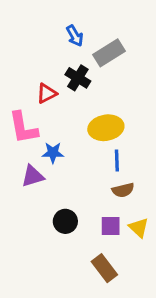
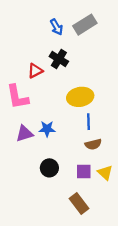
gray rectangle: (109, 53) -> (85, 25), moved
blue star: (53, 153) -> (47, 129), moved

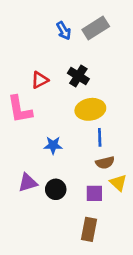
black cross: (59, 59) -> (78, 76), moved
purple triangle: (25, 134) -> (28, 183), moved
yellow triangle: (105, 173) -> (118, 183), moved
brown rectangle: (79, 203) -> (89, 229), turned 48

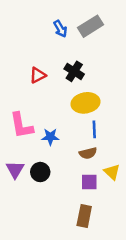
pink L-shape: (20, 109) -> (21, 125), moved
brown semicircle: (105, 163) -> (88, 153), moved
purple triangle: (28, 183) -> (15, 169), moved, turned -42
black circle: (56, 189) -> (40, 172), moved

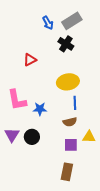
black cross: (74, 71) -> (66, 44), moved
yellow triangle: (112, 172) -> (89, 137), turned -40

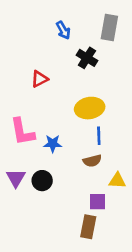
gray rectangle: (72, 21) -> (109, 28), moved, turned -48
purple square: (71, 145) -> (98, 202), moved

